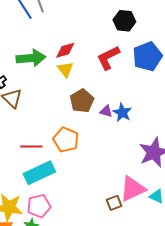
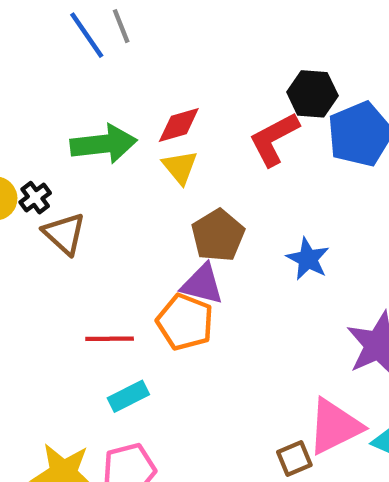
black hexagon: (124, 21) -> (312, 94), moved
purple triangle: (106, 111) -> (202, 284), moved, size x1.5
cyan rectangle: (39, 173) -> (128, 396), size x0.6

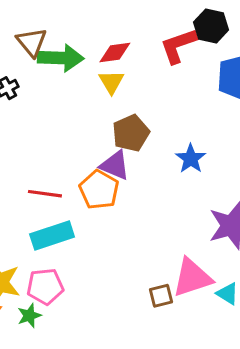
black hexagon: (312, 94) -> (211, 26), moved
red L-shape: (274, 139) -> (178, 46), moved
brown triangle: (64, 234) -> (32, 42), moved
cyan rectangle: (128, 396) -> (52, 236), size x1.5

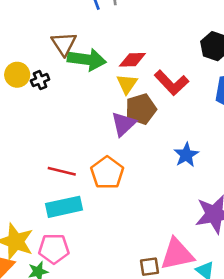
red L-shape: (178, 46) -> (171, 83), moved, turned -120
brown pentagon: (131, 133) -> (141, 109), moved
purple triangle: (115, 165) -> (123, 124), moved, turned 48

